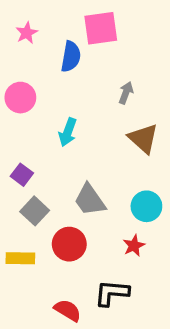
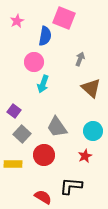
pink square: (101, 28) -> (64, 18), turned 30
pink circle: (20, 98) -> (34, 62), moved

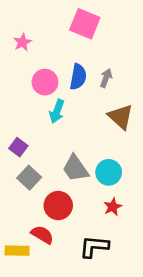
pink star: (17, 21) -> (22, 42), moved
blue semicircle: (45, 36) -> (78, 77), moved
cyan circle: (93, 131) -> (109, 172), moved
yellow rectangle: (13, 164) -> (17, 251), moved
red semicircle: (43, 197) -> (42, 235), moved

